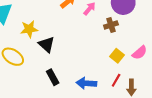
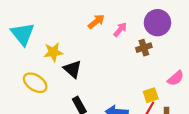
yellow square: (117, 56) -> (151, 95), moved, turned 32

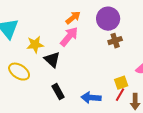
purple circle: (157, 23) -> (108, 19), moved
pink arrow: (120, 29) -> (69, 37), moved, size x1.5

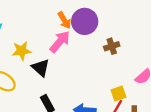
orange arrow: (73, 18) -> (64, 20), turned 98
purple circle: (108, 19) -> (85, 21), moved

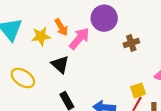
orange arrow: (64, 20) -> (61, 27), moved
yellow star: (22, 51) -> (41, 36), moved

